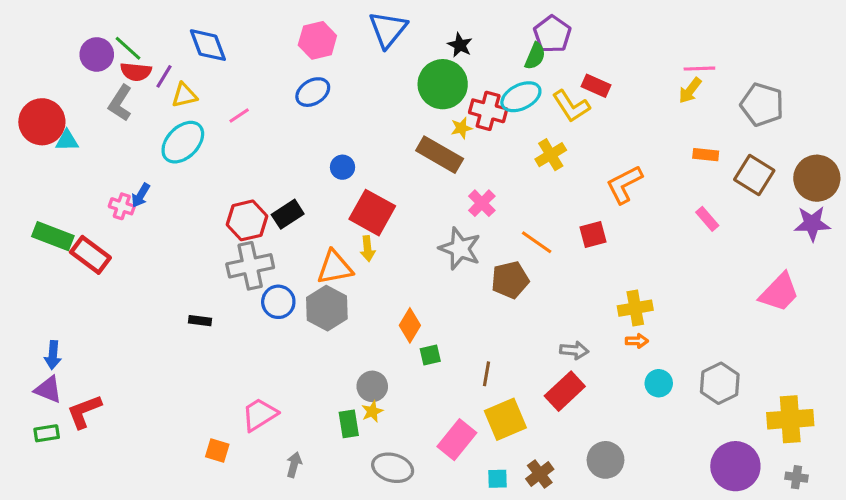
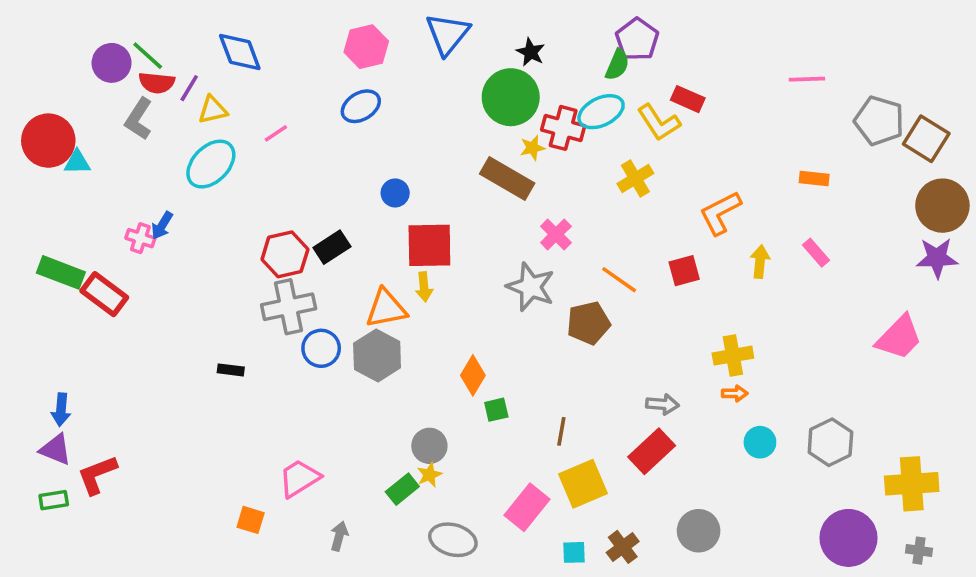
yellow arrow: (690, 90) -> (760, 262), moved, turned 148
brown square: (754, 175) -> (926, 139), moved
red square: (372, 213) -> (429, 245), turned -30
green rectangle: (349, 424) -> (402, 489), turned 60

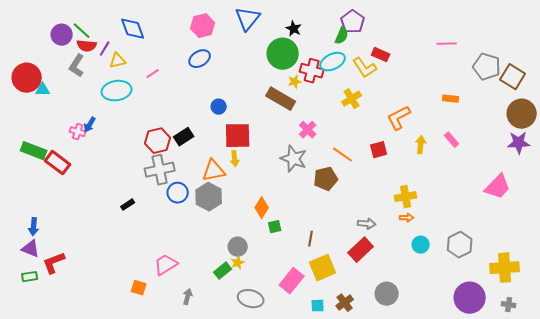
cyan ellipse: (211, 164) -> (117, 91), turned 36
black rectangle: (231, 370) -> (128, 205), turned -40

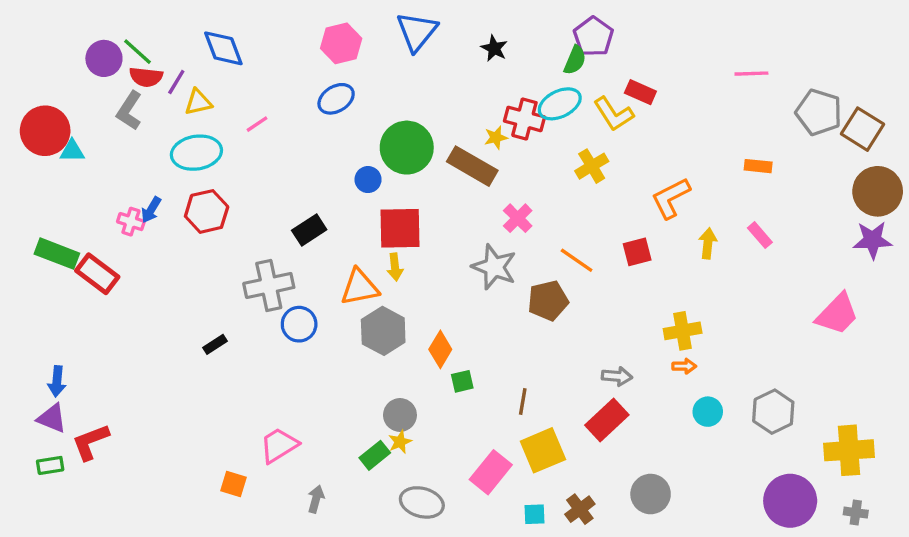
green circle: (283, 54) -> (407, 148), moved
red hexagon: (158, 141) -> (207, 211), moved
gray hexagon: (209, 197) -> (383, 331), moved

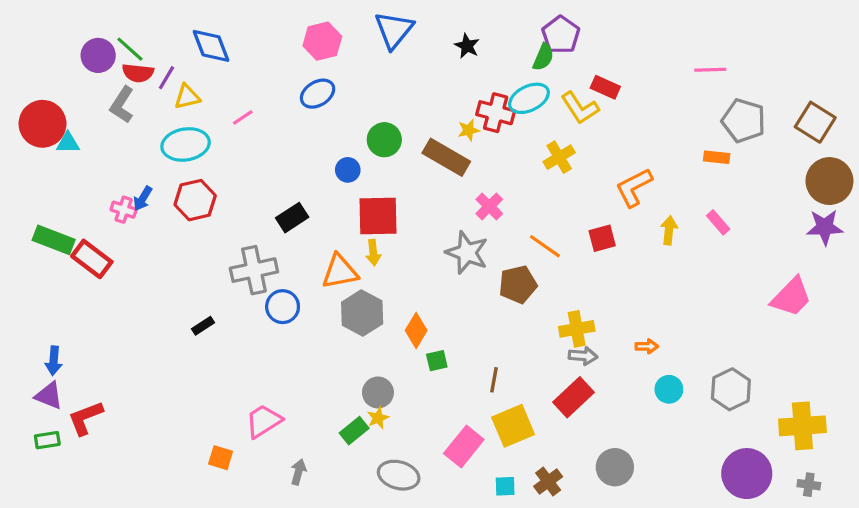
gray pentagon: (819, 112) -> (744, 121), moved
green circle: (407, 148) -> (384, 140), size x0.7
yellow cross: (683, 331) -> (577, 329), moved

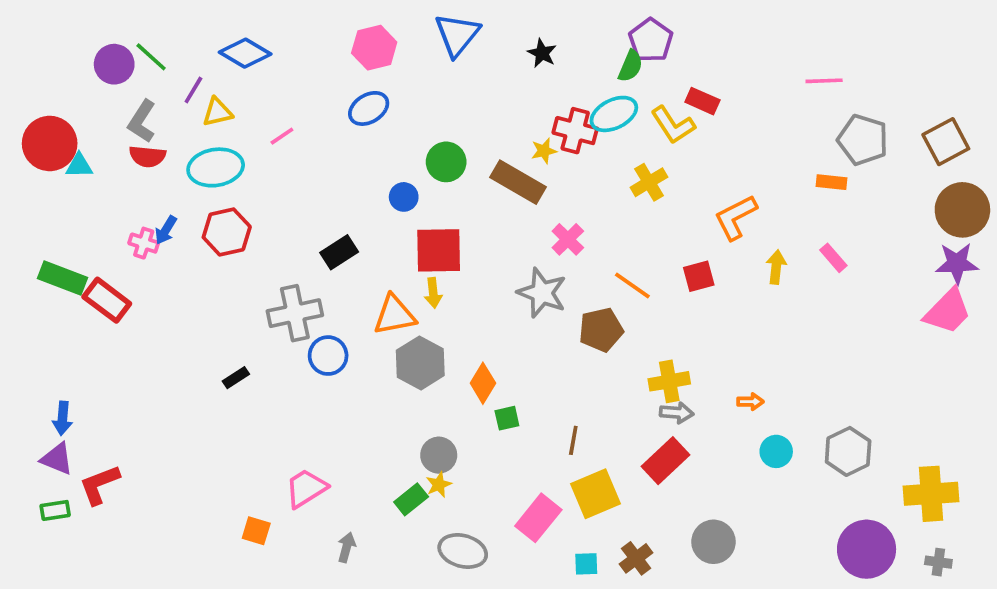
blue diamond: (211, 46) -> (245, 53), turned -39
red semicircle: (138, 73) -> (147, 156), moved
brown square: (815, 122) -> (946, 142), turned 30
pink trapezoid: (791, 297) -> (948, 311), moved

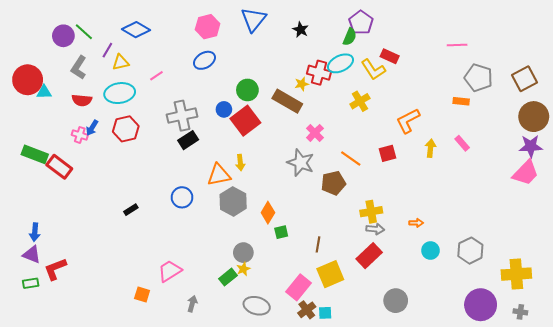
red semicircle: (147, 156) -> (82, 100), moved
red square: (439, 250) -> (245, 121), moved, turned -36
gray cross: (295, 313) -> (182, 116), moved
brown cross: (636, 558) -> (307, 310), moved

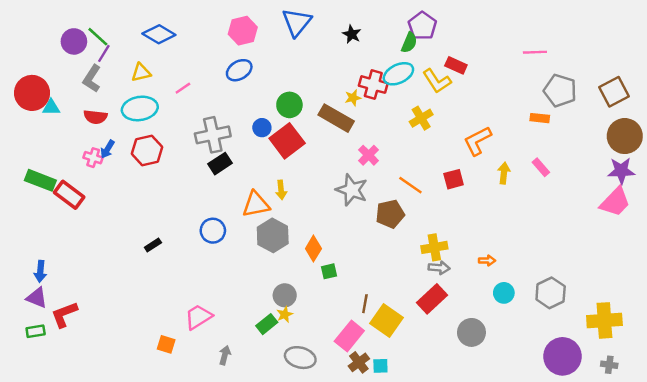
purple line: (107, 50) -> (104, 53), moved
brown line: (318, 244) -> (365, 304), moved
yellow square: (330, 274) -> (386, 320), turned -32
gray circle: (396, 301) -> (471, 332), moved

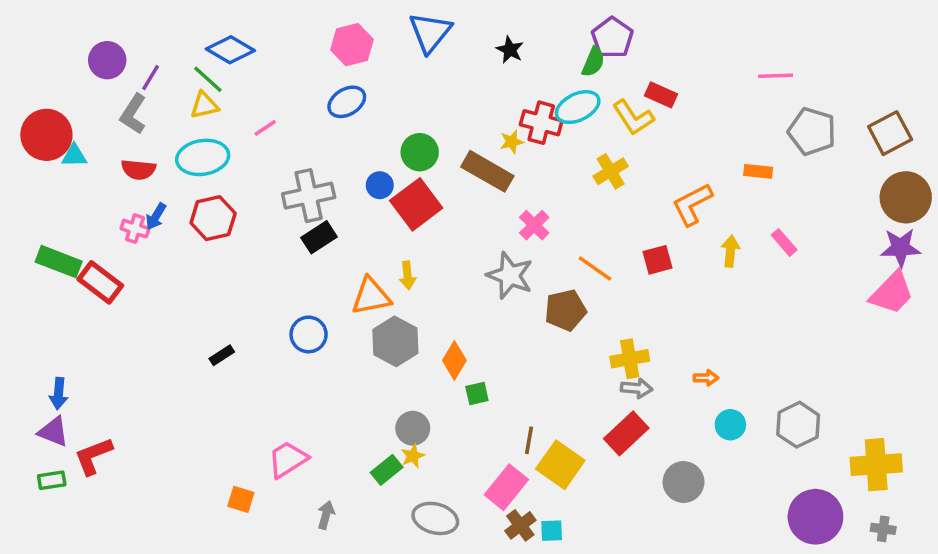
green line: (98, 37) -> (208, 79), moved
orange rectangle: (540, 118) -> (758, 171), moved

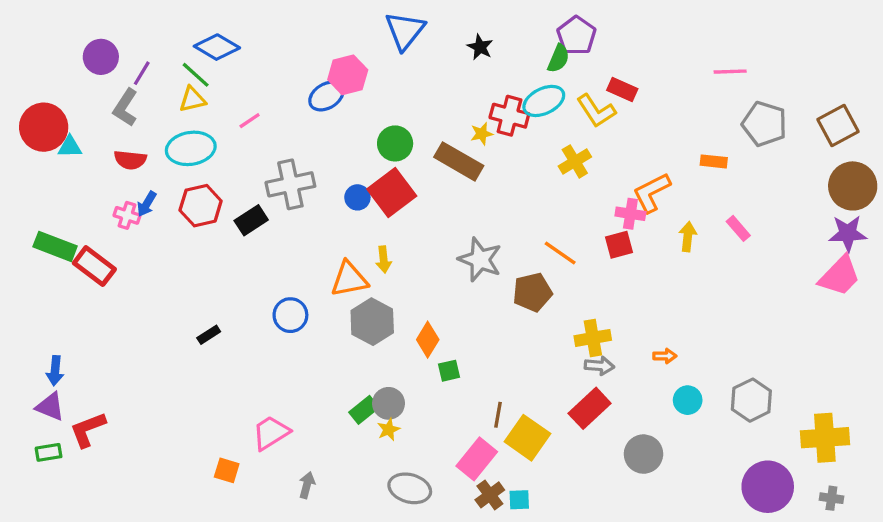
pink hexagon: (352, 45) -> (348, 75), moved
blue circle: (380, 185) -> (357, 197), moved
pink cross: (534, 225) -> (630, 214), moved, turned -36
black rectangle: (319, 237) -> (251, 220), moved
green rectangle: (387, 470) -> (364, 410), moved

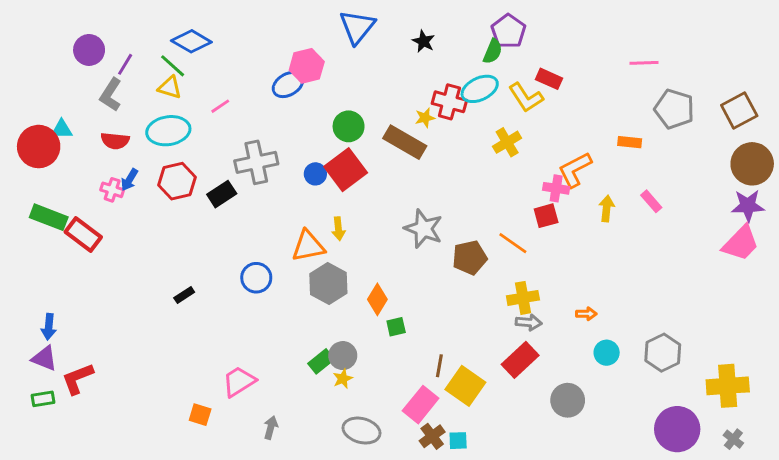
yellow triangle: (192, 99) -> (170, 87), turned 30
red circle: (44, 127) -> (39, 147), moved
orange line: (560, 253) -> (513, 243), moved
gray cross: (831, 498) -> (733, 439), turned 30

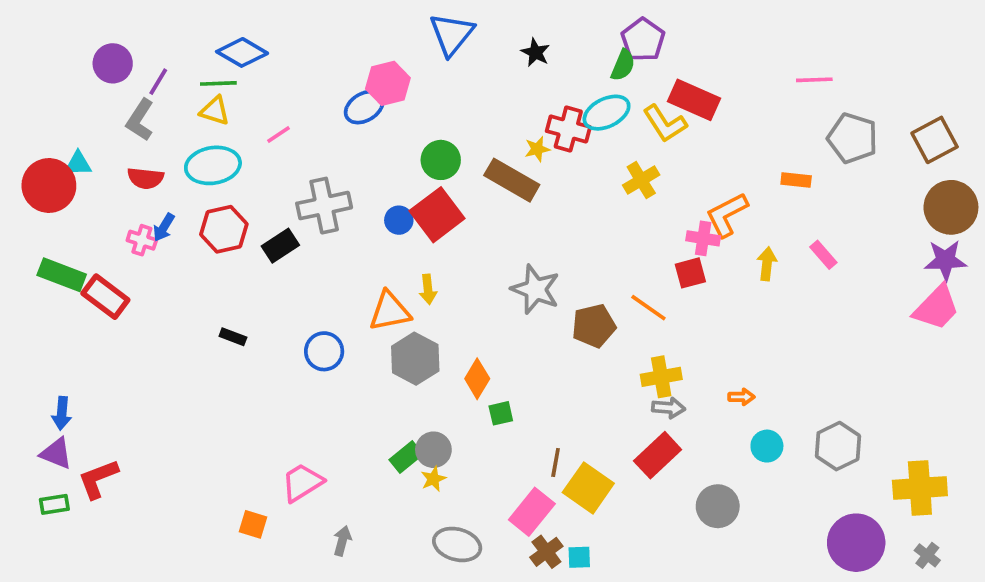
green line: (173, 66) -> (218, 83), turned -44
red rectangle: (549, 79) -> (694, 100), size x1.5
black rectangle: (184, 295) -> (233, 337), moved, turned 54

